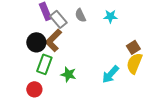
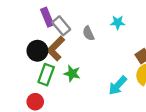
gray semicircle: (80, 15) -> (88, 33), moved
green star: (68, 74) -> (72, 74), moved

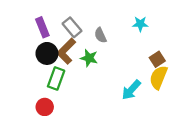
purple rectangle: (47, 17) -> (42, 27), moved
cyan star: (118, 23) -> (140, 24), moved
green star: (72, 74) -> (89, 58), moved

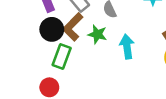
cyan arrow: (131, 90) -> (127, 47), moved, turned 130

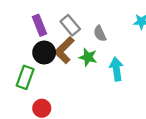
green rectangle: (62, 57) -> (25, 77), moved

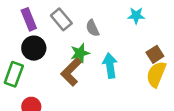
brown L-shape: (64, 50) -> (71, 72), moved
green star: (88, 57) -> (80, 53), turned -30

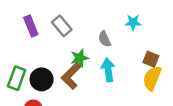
gray semicircle: (92, 28) -> (105, 39), moved
black circle: (34, 48) -> (42, 79), moved
brown square: (155, 54) -> (151, 59), turned -35

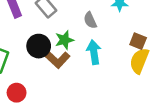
brown L-shape: (71, 76) -> (56, 58), turned -92
black circle: (42, 79) -> (39, 46), moved

